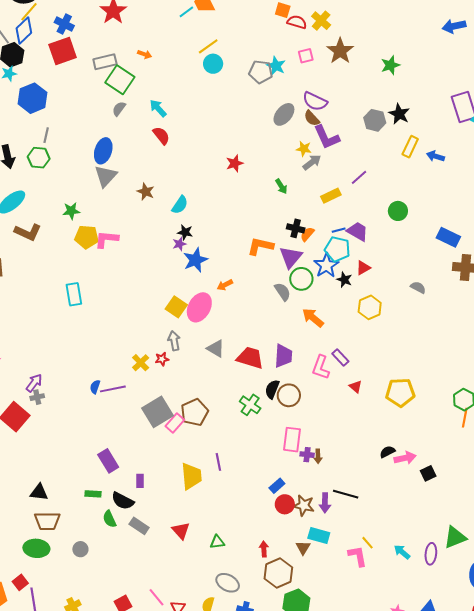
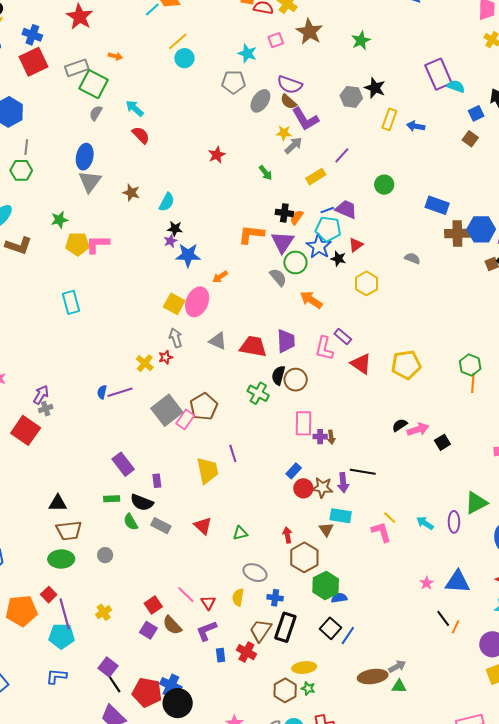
gray pentagon: (261, 72) -> (234, 82), moved
blue star: (195, 260) -> (188, 255), turned 30
red triangle: (356, 387) -> (361, 364), size x1.6

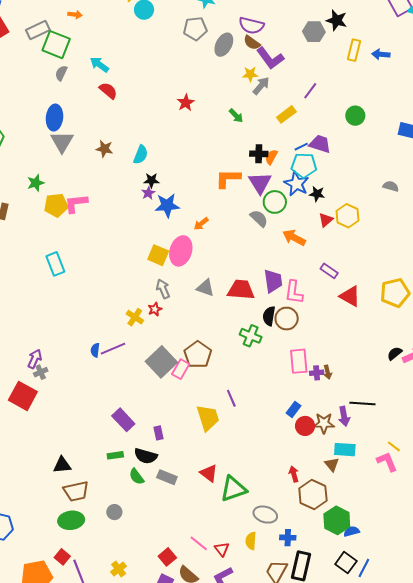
red triangle: (356, 245) -> (326, 220), moved
pink L-shape: (324, 348) -> (294, 292), moved
green triangle: (240, 533) -> (233, 489), moved, size x1.8

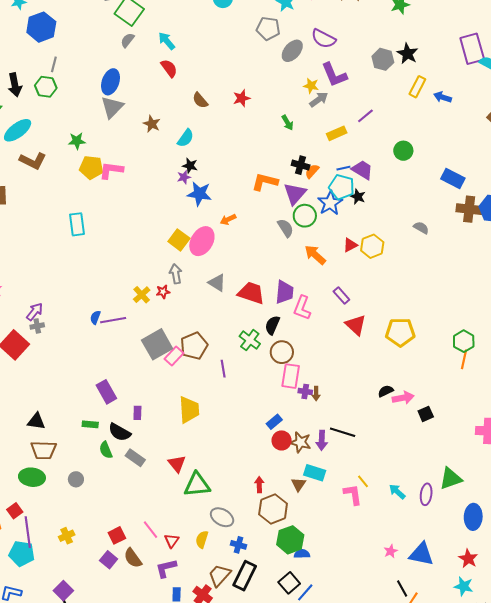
brown semicircle: (252, 43) -> (200, 100), moved
black star: (317, 194) -> (358, 197), moved
brown circle: (287, 319) -> (282, 352), moved
purple line: (231, 398) -> (223, 369), moved

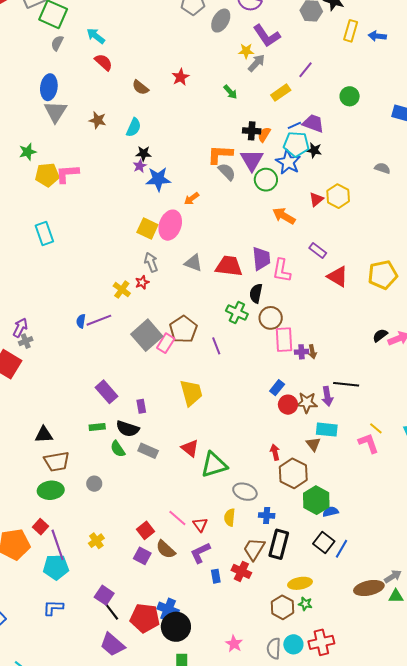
gray semicircle: (286, 228) -> (227, 172), moved

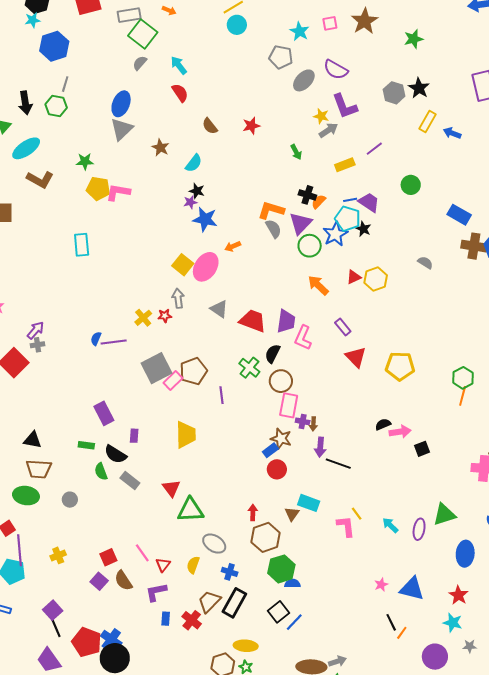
purple arrow: (327, 396) -> (320, 447), moved
brown star: (307, 403) -> (281, 439), moved

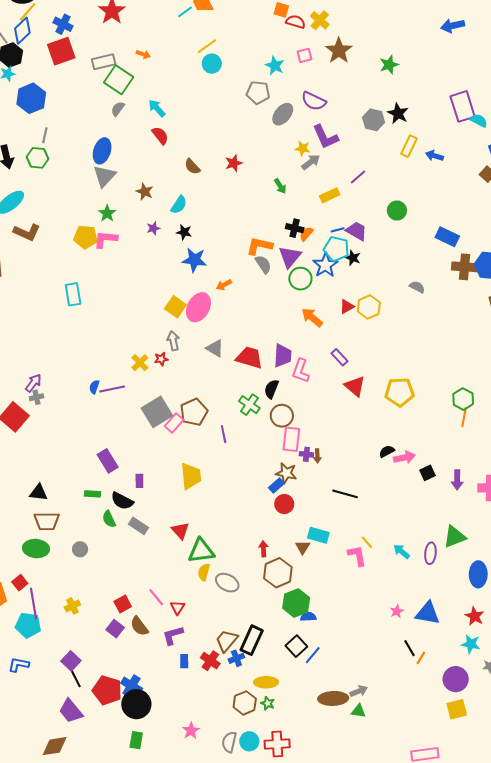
green star: (85, 161) -> (107, 213), moved, turned -30
purple star: (190, 202) -> (153, 228), moved
purple arrow: (320, 447) -> (457, 480), moved
yellow semicircle: (193, 565) -> (204, 572), moved
blue cross: (230, 572) -> (236, 658), moved, turned -35

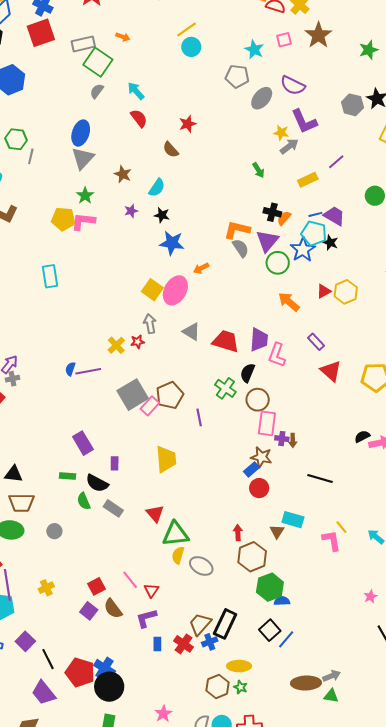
gray line: (45, 135) -> (31, 156), moved
red star: (234, 163) -> (188, 124), moved
purple square: (71, 661) -> (25, 641), moved

